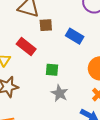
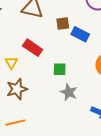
brown square: (46, 25) -> (63, 23), moved

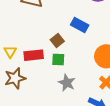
brown square: (63, 23) -> (57, 41), moved, turned -32
red rectangle: (33, 48) -> (34, 55), moved, turned -42

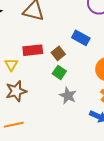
red rectangle: (34, 55) -> (33, 50), moved
green square: (58, 60) -> (59, 72), turned 32

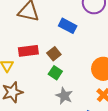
blue rectangle: (81, 38) -> (68, 26), moved

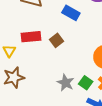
green square: (55, 73) -> (86, 83), moved

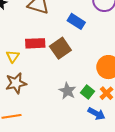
brown square: (56, 40) -> (60, 48), size x1.5

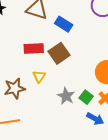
blue rectangle: (76, 21) -> (64, 24), moved
yellow triangle: (13, 56) -> (39, 76), moved

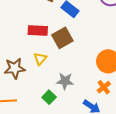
gray star: (66, 96) -> (65, 81), turned -30
green square: (86, 97) -> (49, 97), moved

